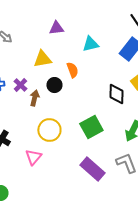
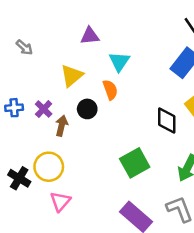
cyan triangle: (90, 44) -> (119, 62), moved, turned -42
yellow triangle: (42, 59) -> (72, 76), turned -30
yellow circle: (49, 130) -> (49, 167), moved

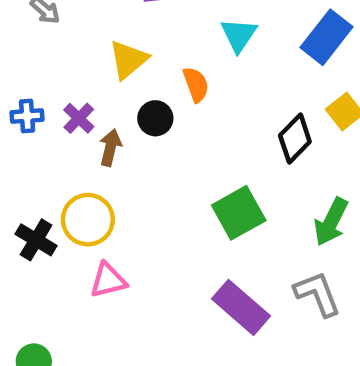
cyan triangle: (119, 62) -> (239, 35), moved
black diamond: (167, 121) -> (295, 139), turned 44
pink triangle: (60, 201) -> (108, 280), turned 35

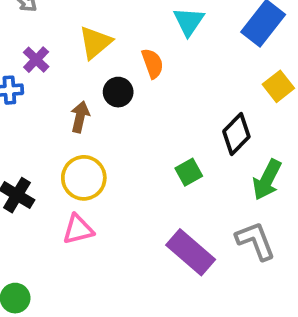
purple cross: (79, 118) -> (36, 60), moved
black diamond: (295, 139) -> (236, 134), moved
green square: (239, 213) -> (189, 172), size x0.6
yellow circle: (88, 220) -> (84, 178), moved

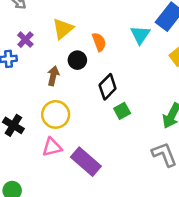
cyan triangle: (189, 21) -> (140, 35), moved
black diamond: (236, 134) -> (108, 87), moved
purple rectangle: (191, 252) -> (86, 162), moved

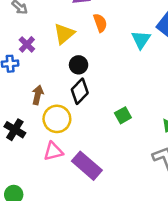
orange semicircle: (99, 42) -> (100, 23), moved
brown arrow: (53, 76) -> (38, 95), moved
black diamond: (108, 87) -> (80, 91), moved

